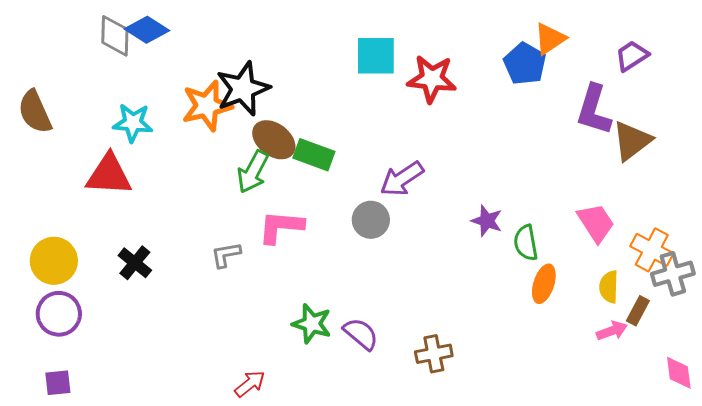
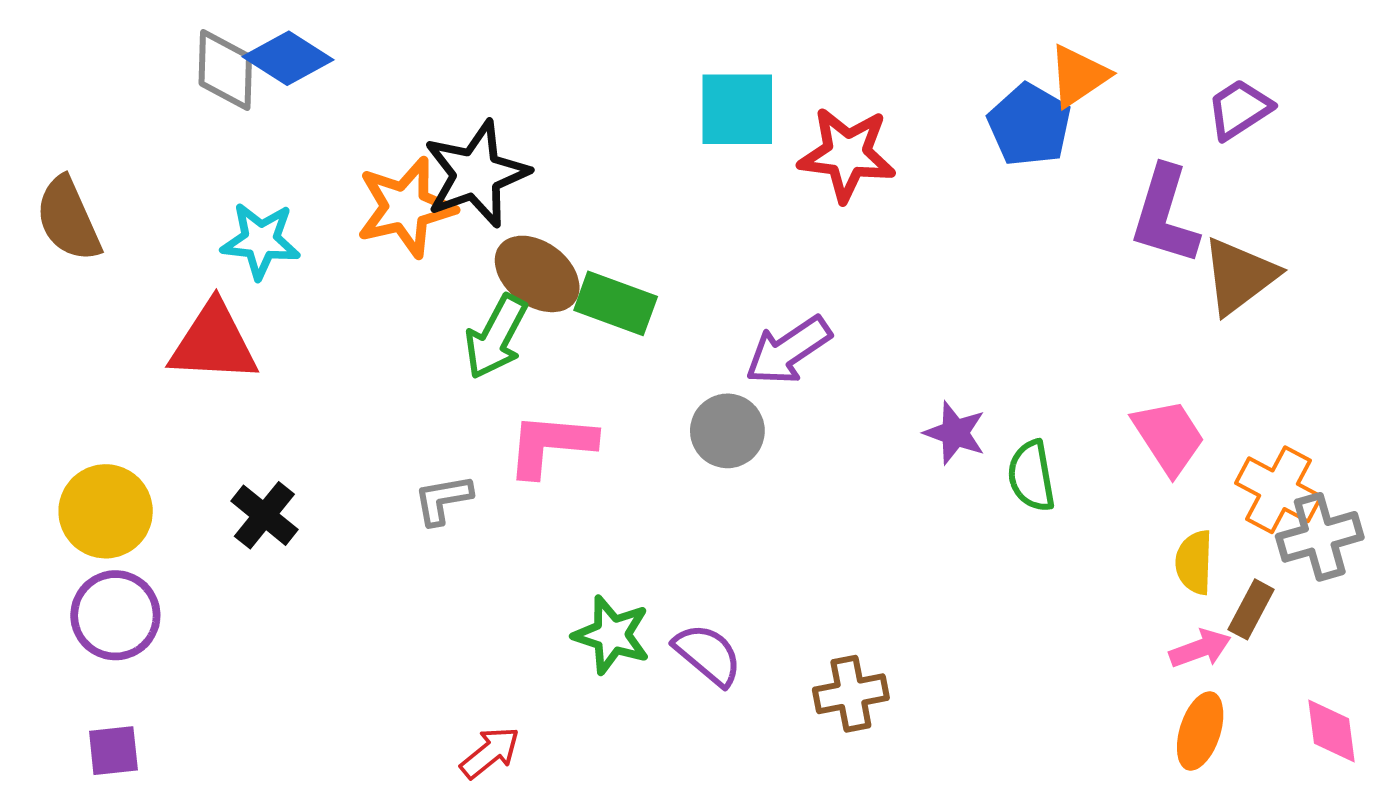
orange ellipse: (544, 284) -> (1200, 731), moved

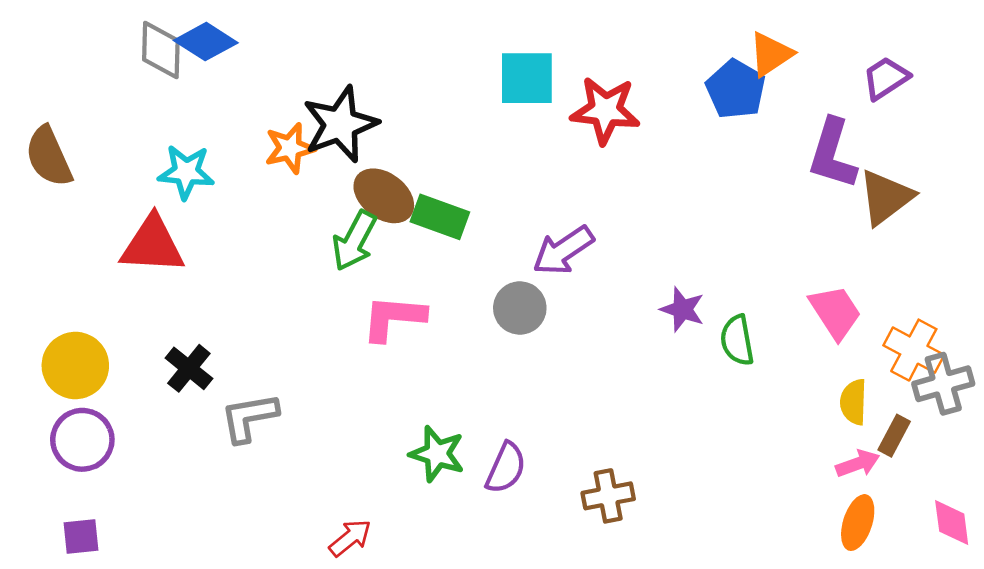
orange star: (406, 207) -> (290, 148), size x0.7
gray L-shape: (443, 500) -> (249, 417), moved, size x1.4
purple semicircle: (708, 655) -> (506, 468), turned 74

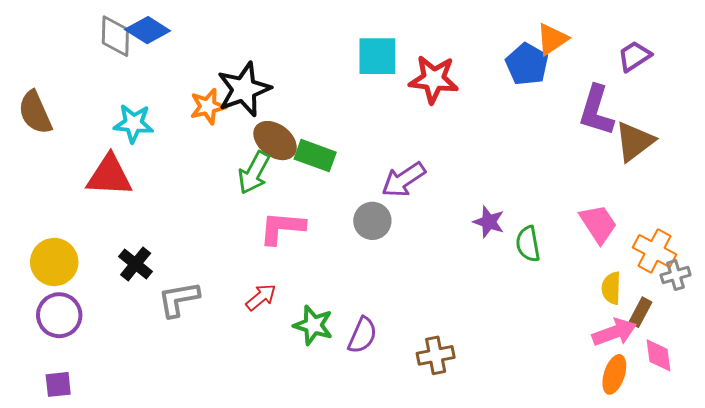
gray cross: (943, 384) -> (676, 275), size x0.7
pink arrow: (858, 464) -> (614, 332), size x1.4
pink diamond: (952, 523) -> (658, 355), moved
red arrow: (350, 538) -> (261, 297), moved

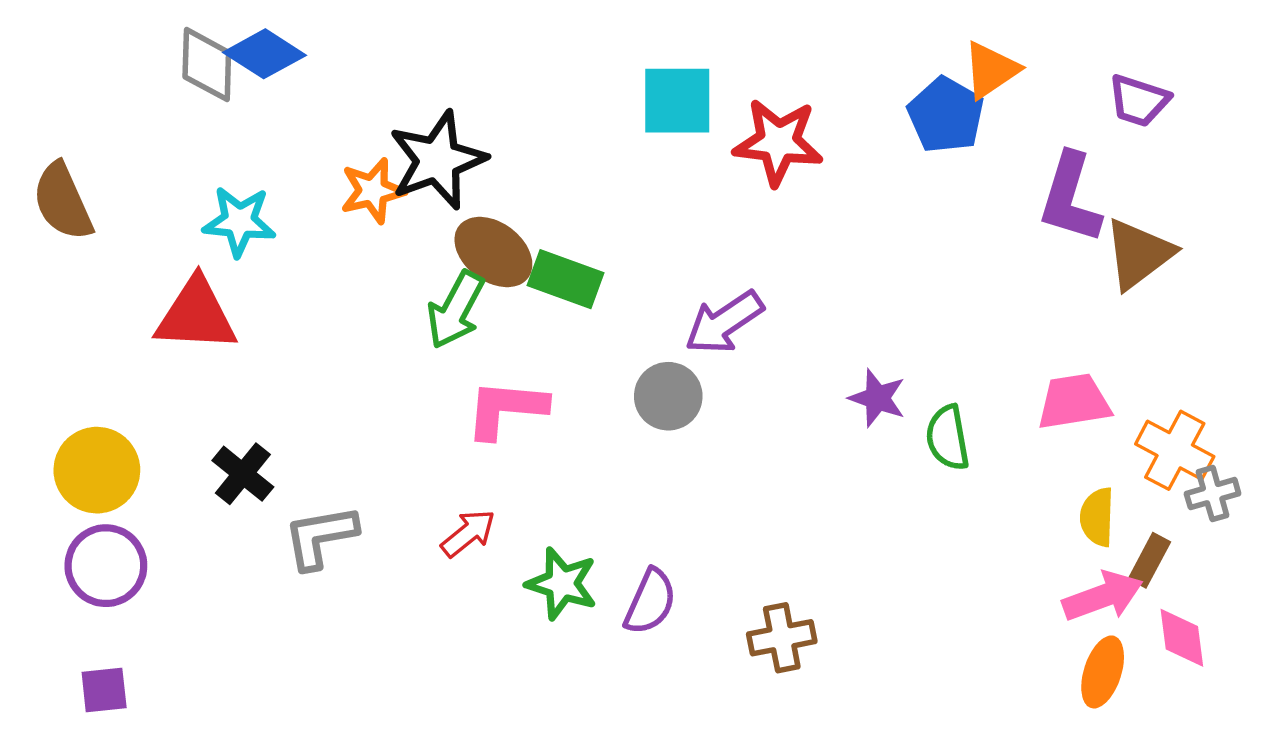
purple trapezoid: (634, 56) -> (1139, 101), turned -129
pink trapezoid: (598, 224) -> (1074, 402), turned -66

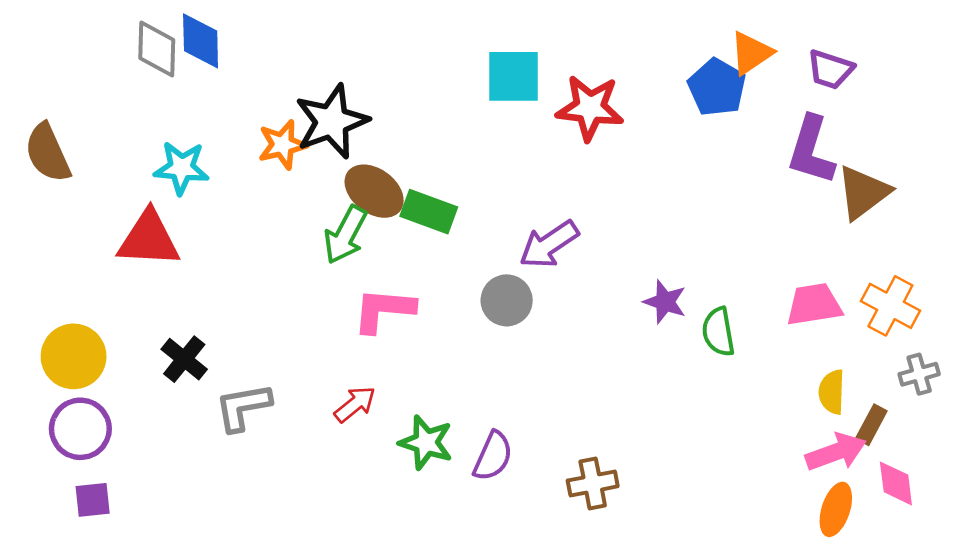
blue diamond: (265, 54) -> (201, 41), turned 56
purple trapezoid: (1139, 101) -> (830, 70), moved
orange cross: (1175, 450) -> (890, 306), moved
purple square: (104, 690) -> (93, 500), moved

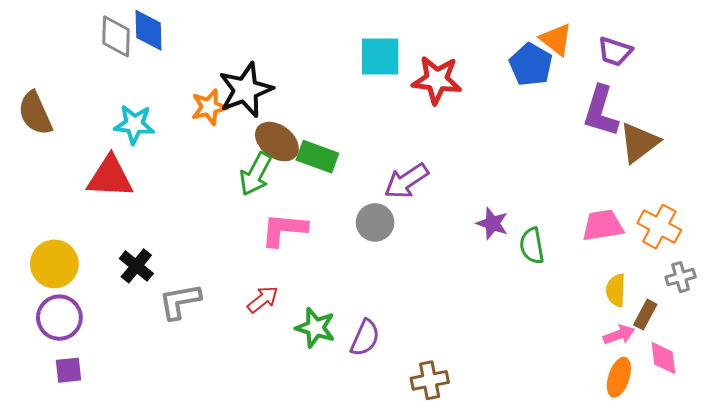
orange triangle: (751, 53) -> (556, 39), turned -48
pink arrow: (836, 452) -> (619, 335), size x0.7
brown cross: (593, 483) -> (430, 380), moved

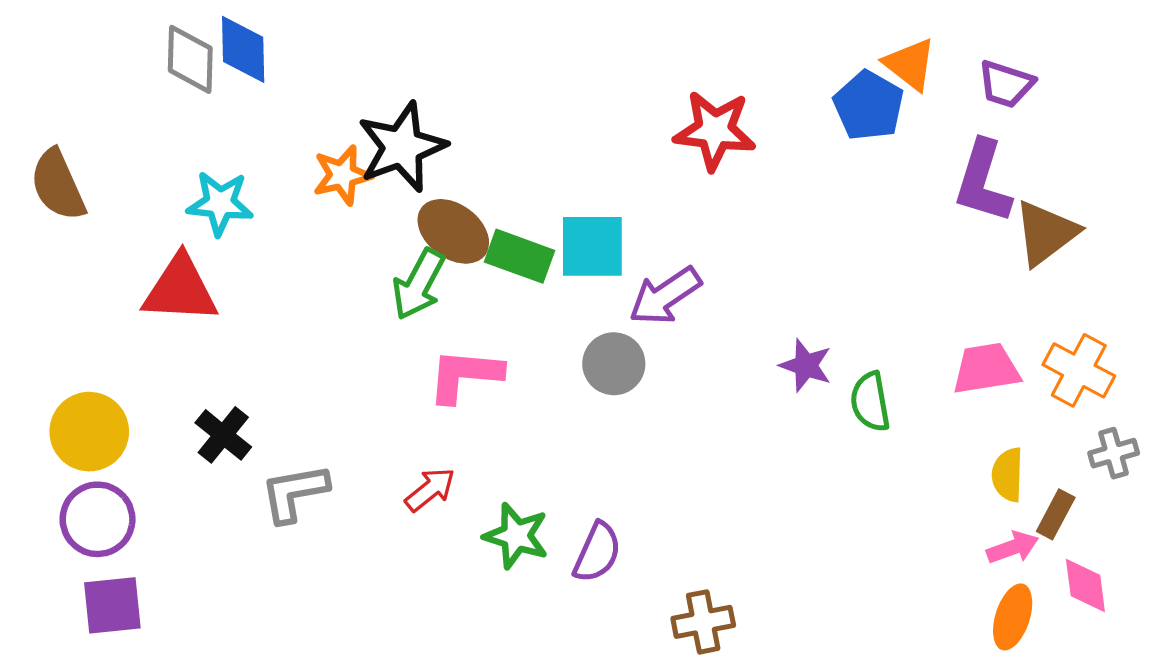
cyan square: (380, 57) -> (592, 246), moved
purple square: (69, 370) -> (112, 605), size x1.4

